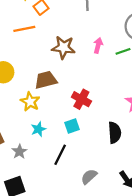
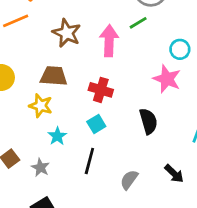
pink arrow: (98, 45) -> (109, 41), moved, size x1.6
brown star: (63, 47) -> (67, 33), turned 30
brown trapezoid: (46, 80) -> (54, 76), turned 30

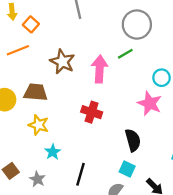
brown trapezoid: (54, 76) -> (36, 92), moved
cyan square: (96, 124) -> (127, 169), moved, turned -35

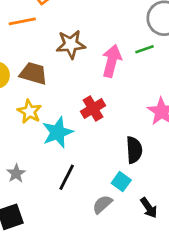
brown star: (62, 62) -> (71, 44), turned 30
red cross: (92, 112) -> (93, 108), turned 30
cyan star: (53, 152) -> (58, 132), moved, size x1.6

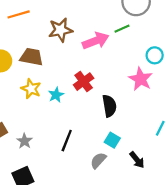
pink arrow: (112, 61) -> (96, 41), turned 60
cyan star: (58, 132) -> (56, 95), moved, size x0.6
black semicircle: (134, 150) -> (109, 106), moved

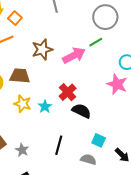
black semicircle: (109, 106) -> (82, 111), moved, turned -48
gray semicircle: (98, 160) -> (88, 159), turned 70

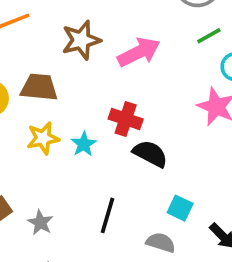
green line: (96, 42) -> (209, 36), moved
red cross: (68, 92) -> (126, 119), turned -30
yellow star: (23, 104) -> (43, 138), turned -30

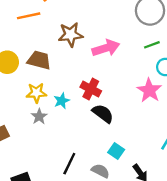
black line: (107, 215) -> (69, 164), moved
gray star: (40, 222) -> (39, 117), moved

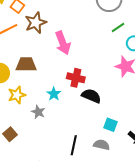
brown star: (71, 35) -> (36, 23), moved
pink arrow: (106, 48) -> (63, 43), moved, turned 100
yellow star: (36, 93) -> (17, 95), moved

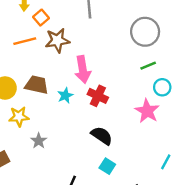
red cross: (76, 78) -> (98, 96), moved
cyan star: (54, 94) -> (65, 96), moved
cyan square: (111, 125) -> (107, 166), moved

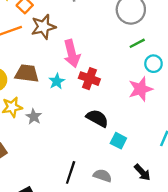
pink star: (147, 111) -> (141, 89), turned 30
gray star: (39, 141) -> (34, 117), moved
cyan square: (107, 166) -> (118, 141), moved

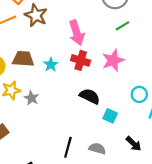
brown star: (43, 27) -> (36, 15), turned -30
pink arrow: (72, 54) -> (77, 33), moved
cyan circle: (153, 64) -> (139, 94), moved
pink star: (141, 89) -> (113, 60), moved

